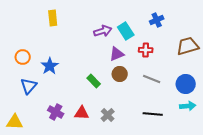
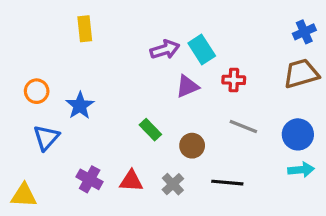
blue cross: (157, 20) -> (304, 32), moved
brown circle: (120, 74) -> (192, 146), moved
black line: (153, 114) -> (227, 183), moved

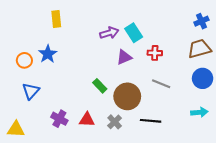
blue star: (80, 106) -> (48, 54), moved
blue circle: (298, 134) -> (203, 78), moved
brown circle: (192, 146) -> (127, 96), size x1.6

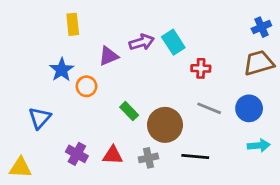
purple triangle: (124, 57) -> (109, 56), moved
orange circle: (24, 60) -> (86, 86), moved
blue circle: (203, 78) -> (249, 108), moved
gray cross: (115, 122) -> (148, 158), turned 32

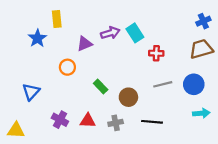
blue star: (62, 70) -> (37, 38), moved
gray line: (209, 108) -> (163, 84), turned -36
brown circle: (165, 125) -> (128, 97), size x0.7

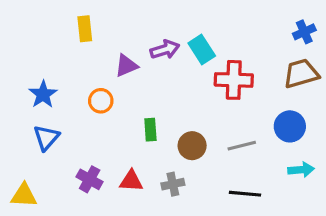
blue star: (37, 38) -> (43, 94), moved
red cross: (156, 53) -> (234, 80), size x1.6
gray line: (163, 84) -> (242, 146), moved
green rectangle: (101, 86) -> (150, 130), turned 40
black line: (152, 122) -> (245, 194), moved

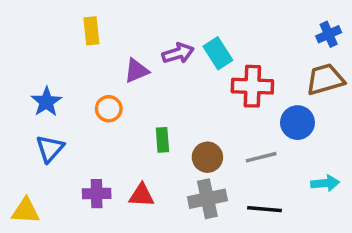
blue circle: (290, 126) -> (297, 123), moved
purple cross: (90, 179) -> (97, 194), turned -30
gray cross: (173, 184) -> (207, 199), moved, size x1.5

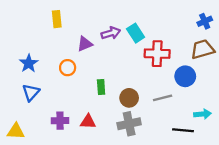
black line: (265, 209) -> (183, 130), moved

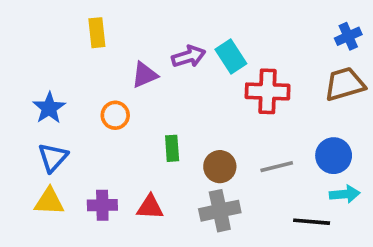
blue circle: (185, 76) -> (334, 156), moved
yellow triangle: (16, 131) -> (49, 202), moved

